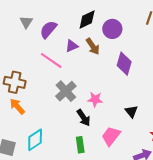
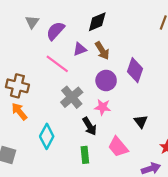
purple circle: (112, 29) -> (106, 81), moved
pink trapezoid: (111, 136) -> (118, 147), turned -80
cyan diamond: (35, 140) -> (47, 136), moved, turned -30

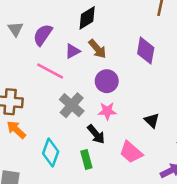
purple diamond: (135, 70) -> (146, 51), moved
green rectangle: (85, 155) -> (86, 160), moved

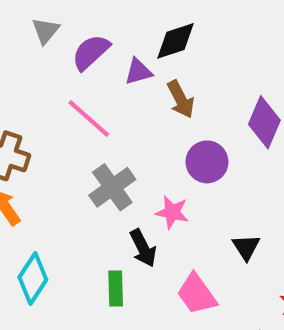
purple triangle: (73, 51) -> (138, 72), moved
purple circle: (107, 81) -> (207, 162), moved
cyan diamond: (51, 153) -> (33, 278), moved

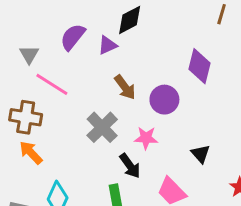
gray triangle: (46, 31) -> (29, 55), moved
brown arrow: (181, 99) -> (125, 87), moved
pink line: (89, 119) -> (52, 84), moved

